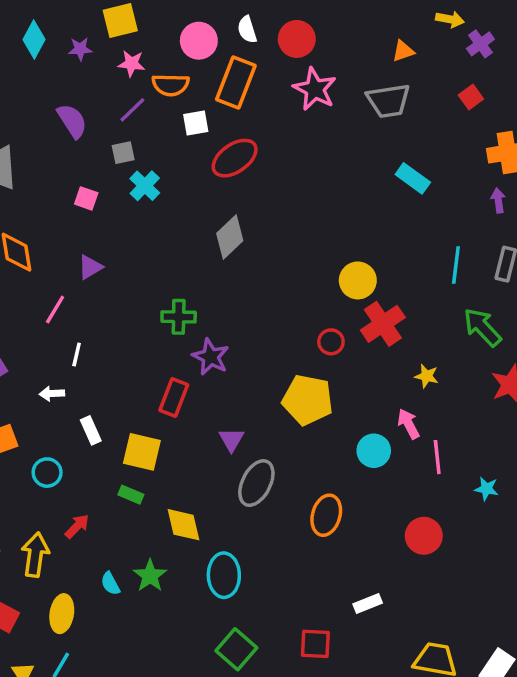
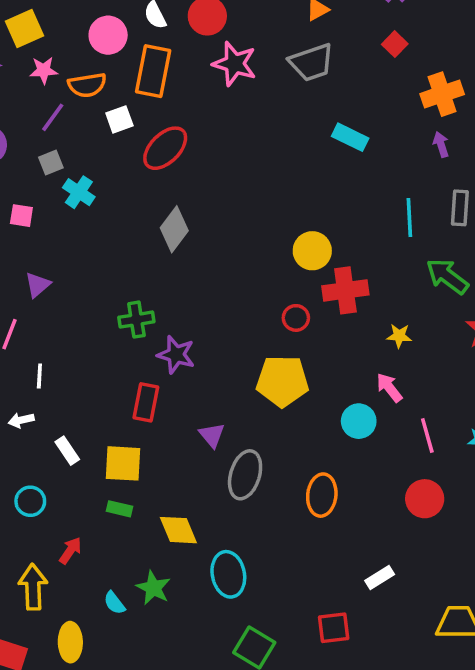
red cross: (383, 324) -> (345, 290), turned 36
pink line: (437, 457) -> (427, 435), moved

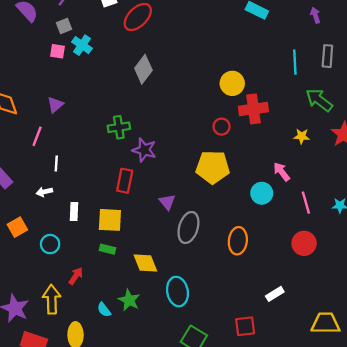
pink square: (21, 216) -> (58, 51), moved
yellow star: (399, 336) -> (302, 136), moved
white rectangle: (67, 451) -> (74, 212), turned 36

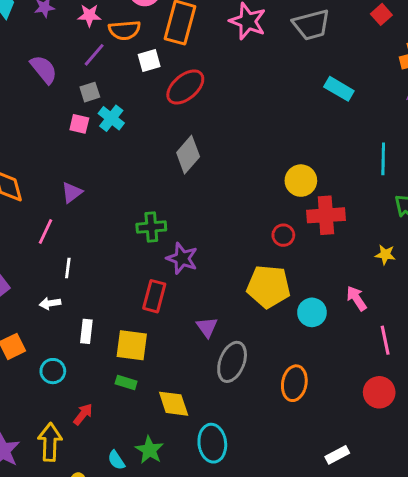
cyan circle: (262, 193) -> (312, 312), moved

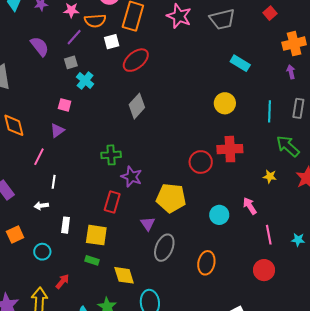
pink square: (79, 124) -> (65, 105), moved
yellow circle: (301, 181) -> (225, 103), moved
red circle: (283, 235) -> (201, 162), size x1.5
yellow pentagon: (268, 287) -> (171, 198), moved

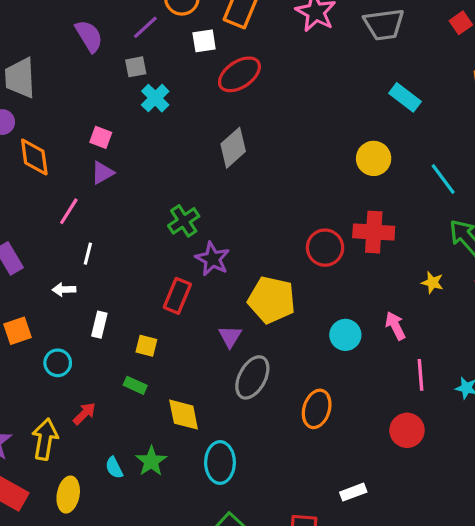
pink square: (65, 105) -> (101, 137), moved
cyan line: (269, 111) -> (443, 179), turned -45
green cross: (111, 155) -> (184, 221), turned -36
yellow square: (96, 235) -> (146, 346), size x0.6

